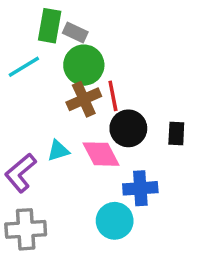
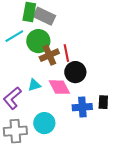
gray rectangle: (75, 33) -> (44, 16), size x1.5
green circle: (84, 65) -> (38, 41), moved
black rectangle: (176, 134) -> (103, 102), moved
cyan circle: (115, 221) -> (44, 123), moved

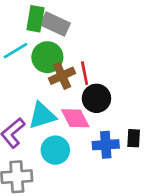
cyan triangle: (34, 85) -> (42, 116), size x1.6
cyan circle: (44, 123) -> (55, 150), moved

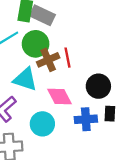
black circle: (96, 98) -> (98, 86), moved
cyan triangle: (42, 116) -> (25, 79), moved, turned 35

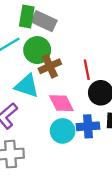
red line: (68, 58) -> (87, 70), moved
cyan circle: (42, 124) -> (63, 131), moved

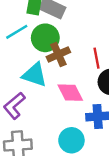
cyan circle: (63, 131) -> (71, 140), moved

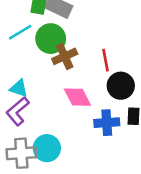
cyan triangle: (35, 75) -> (19, 88), moved, size x0.7
cyan circle: (71, 140) -> (47, 148), moved

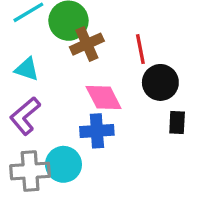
cyan triangle: (19, 88) -> (27, 69), moved
blue cross: (107, 123) -> (97, 131), moved

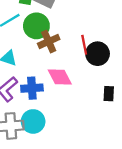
black circle: (160, 82) -> (98, 54), moved
blue cross: (97, 131) -> (32, 88), moved

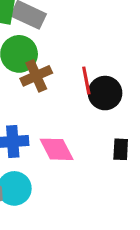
pink diamond: (60, 77) -> (57, 149), moved

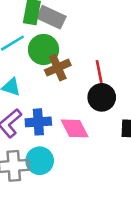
black circle: (105, 93) -> (102, 97), moved

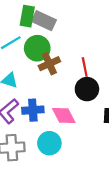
cyan circle: (40, 161) -> (49, 143), moved

